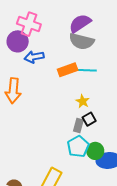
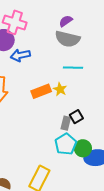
purple semicircle: (80, 23) -> (66, 21), size x0.6
orange rectangle: (68, 70) -> (41, 91), moved
yellow star: (83, 101) -> (60, 89), moved

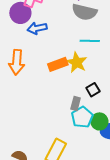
yellow star: (60, 89) -> (77, 62), size x1.5
gray rectangle: (66, 123) -> (76, 104), moved

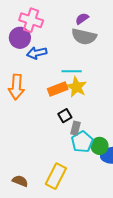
cyan line: (90, 41) -> (72, 71), moved
black square: (93, 90) -> (65, 116), moved

